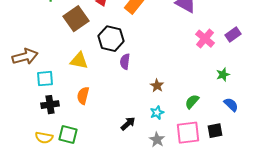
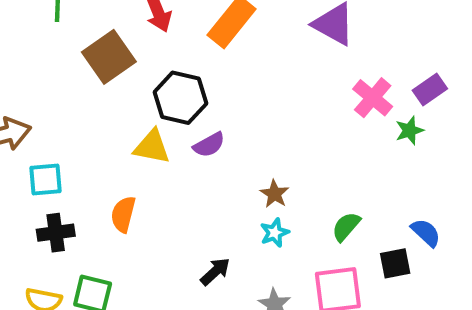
yellow triangle: (79, 61) -> (152, 147), moved
purple semicircle: (125, 62) -> (209, 145), turned -126
green star: (223, 75) -> (409, 130), moved
cyan star: (157, 113) -> (274, 233), moved
black square: (215, 131) -> (395, 263), moved

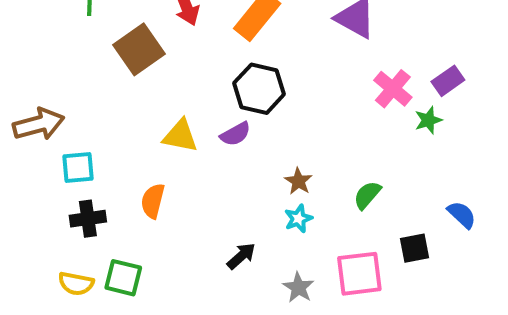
black hexagon: (180, 98) -> (259, 89), moved
green semicircle: (346, 227) -> (367, 195), moved
blue semicircle: (426, 233) -> (462, 215), moved

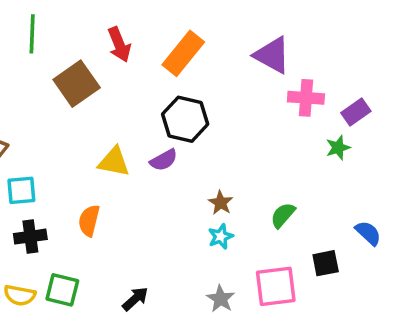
pink cross: (393, 89) -> (306, 98), moved, turned -36
black arrow: (241, 256) -> (135, 299), moved

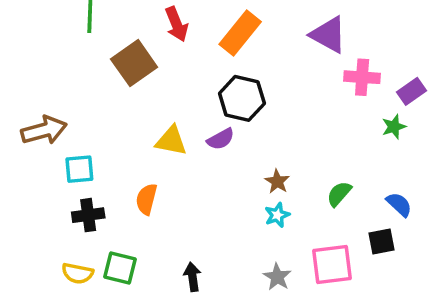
blue semicircle: (368, 233) -> (399, 204), moved
black arrow: (135, 299) -> (192, 277), turned -56

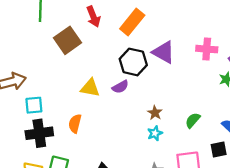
purple triangle: (328, 35) -> (164, 52), moved
black cross: (88, 215) -> (39, 133), size x1.4

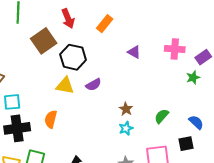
orange rectangle: (132, 22) -> (105, 24), size x0.7
purple triangle: (164, 52) -> (134, 52), size x0.6
black hexagon: (133, 62) -> (73, 57), moved

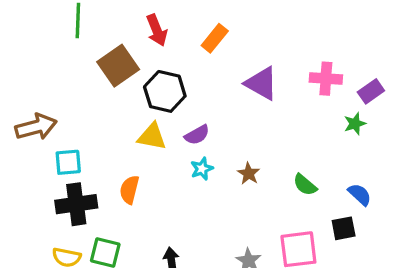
purple triangle: (134, 52) -> (261, 83), size x1.6
green semicircle: (162, 116) -> (305, 185), turned -91
cyan star: (126, 128) -> (202, 169), moved

